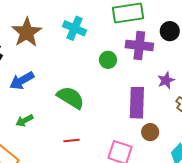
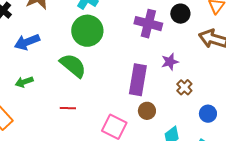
green circle: (108, 60) -> (87, 31), moved, size x1.8

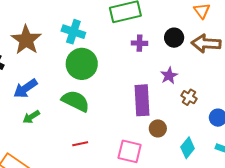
black circle: (180, 14) -> (174, 38), moved
purple cross: (148, 24) -> (140, 43), size x0.6
green arrow: (24, 82) -> (31, 117), moved

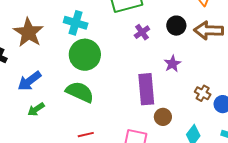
purple cross: (140, 43) -> (142, 32), turned -35
brown cross: (189, 97) -> (203, 93), moved

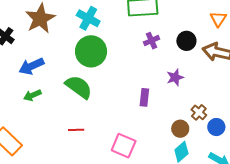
purple rectangle: (146, 89) -> (144, 97), size x0.6
brown circle: (163, 117) -> (180, 129), moved

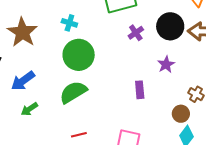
cyan cross: (88, 18) -> (69, 23), size x0.7
black circle: (186, 41) -> (170, 26), size x1.4
green semicircle: (79, 87) -> (73, 92), turned -56

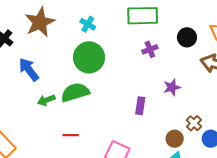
black circle: (170, 26) -> (187, 37), moved, size x0.7
blue arrow: (23, 81) -> (29, 70), turned 75
green arrow: (29, 109) -> (46, 100), moved

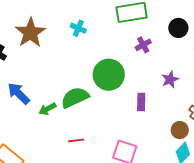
green circle: (89, 57) -> (109, 75), moved
blue arrow: (29, 70) -> (19, 93), moved

